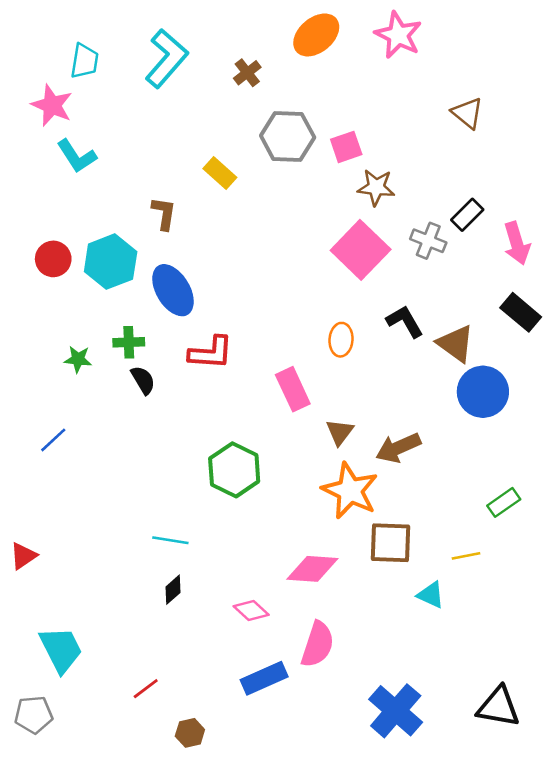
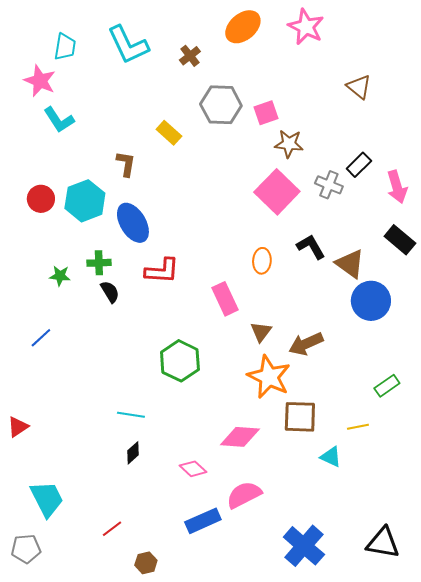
cyan L-shape: (166, 58) -> (128, 45), turned 114
pink semicircle: (318, 644) -> (244, 495), turned -135

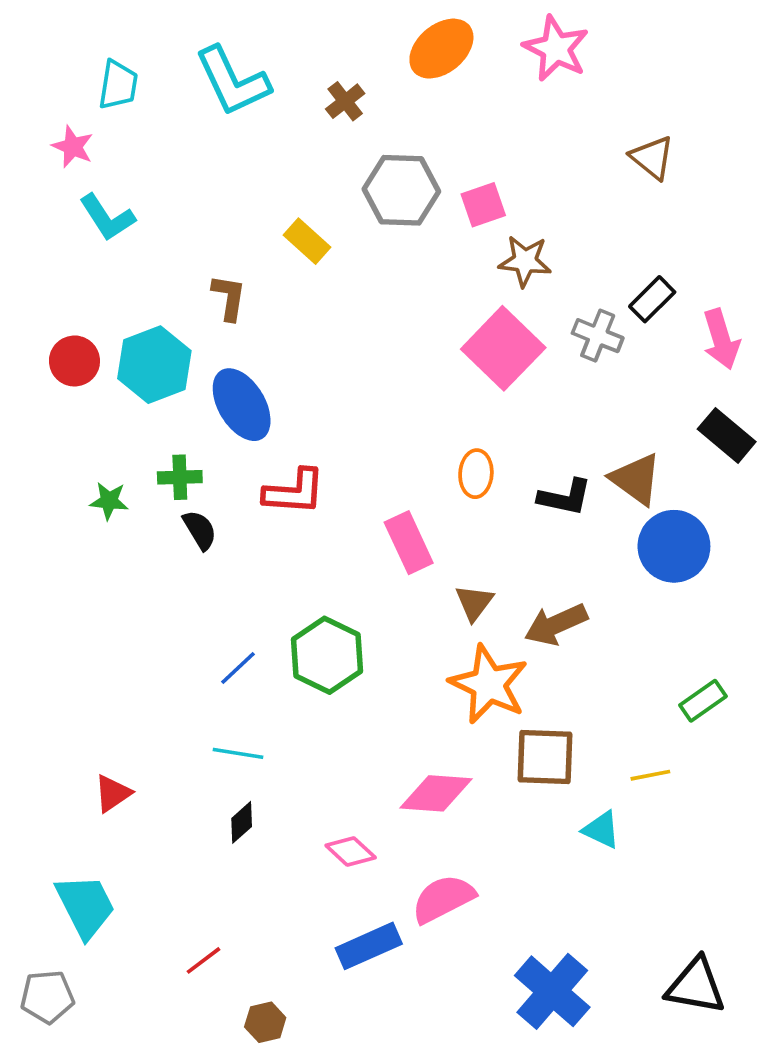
pink star: (40, 81) -> (73, 147), size x0.7
black L-shape: (311, 247) -> (565, 497), moved, turned 132
blue line: (41, 338) -> (238, 668), moved
red triangle: (18, 427) -> (113, 793), moved

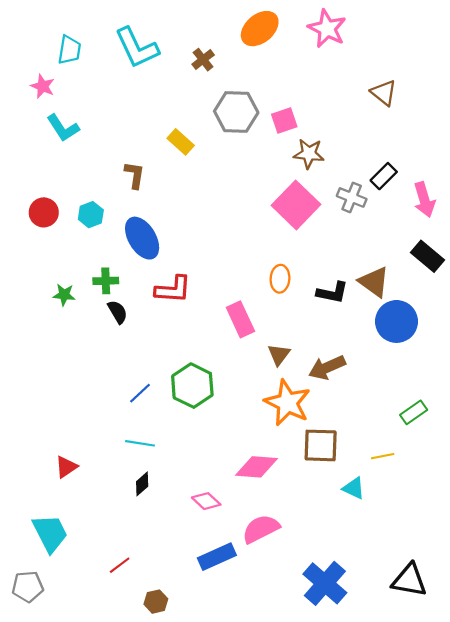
cyan hexagon: (154, 365) -> (91, 215), size x0.6

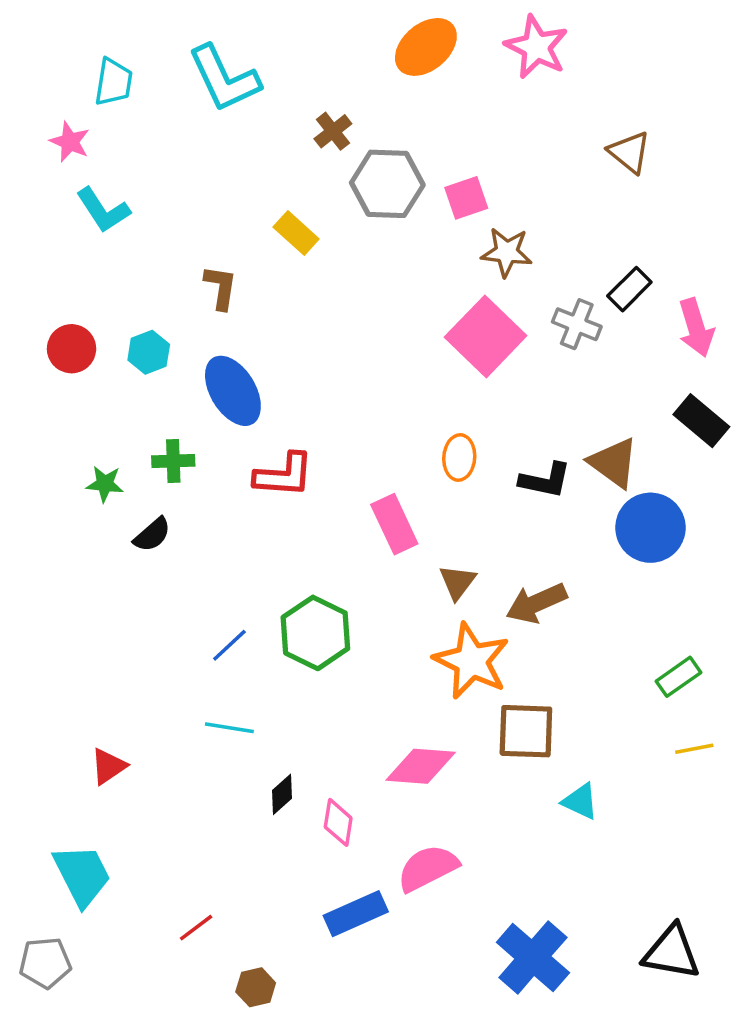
brown cross: (203, 60) -> (333, 131), moved
black semicircle: (118, 312) -> (152, 535), moved, turned 80
yellow line: (383, 456) -> (694, 749), moved
black diamond: (142, 484) -> (282, 794), moved
pink diamond: (206, 501) -> (338, 822), turned 56

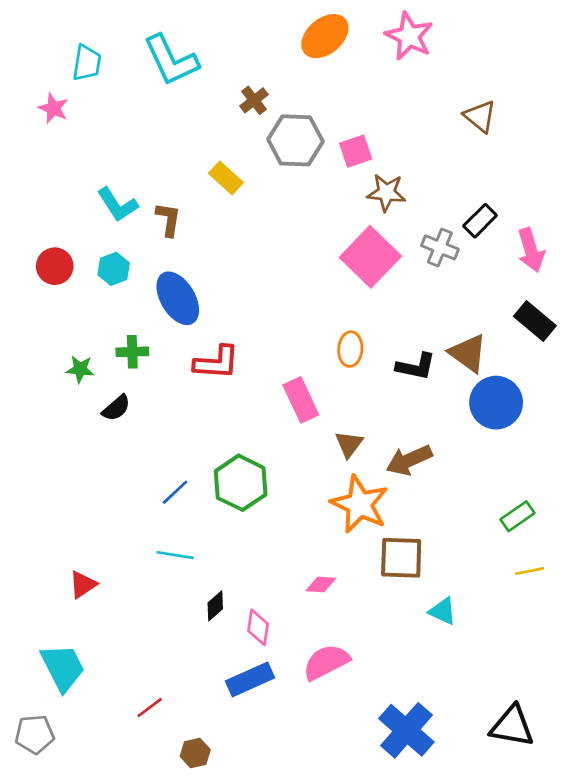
cyan L-shape: (103, 210) -> (118, 205), moved
pink diamond: (421, 766) -> (321, 584), size x0.6
blue rectangle: (356, 914) -> (250, 679), moved

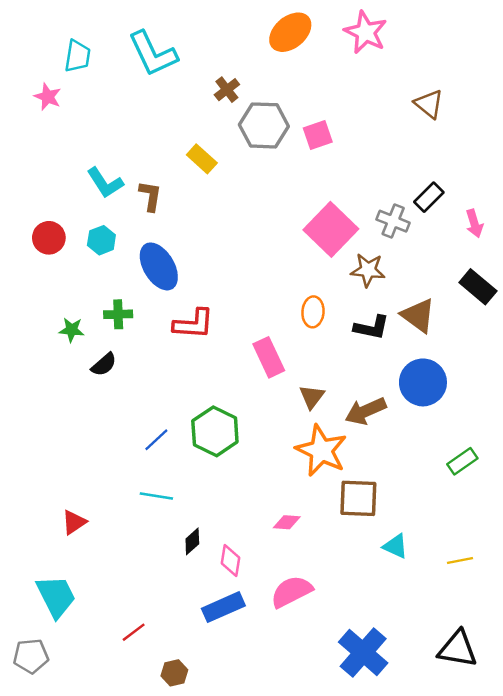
brown star: (386, 193) -> (368, 270), moved
pink arrow: (531, 250) -> (474, 223), size x0.7
blue circle: (496, 403) -> (423, 382), moved
yellow line: (530, 571) -> (460, 560), moved

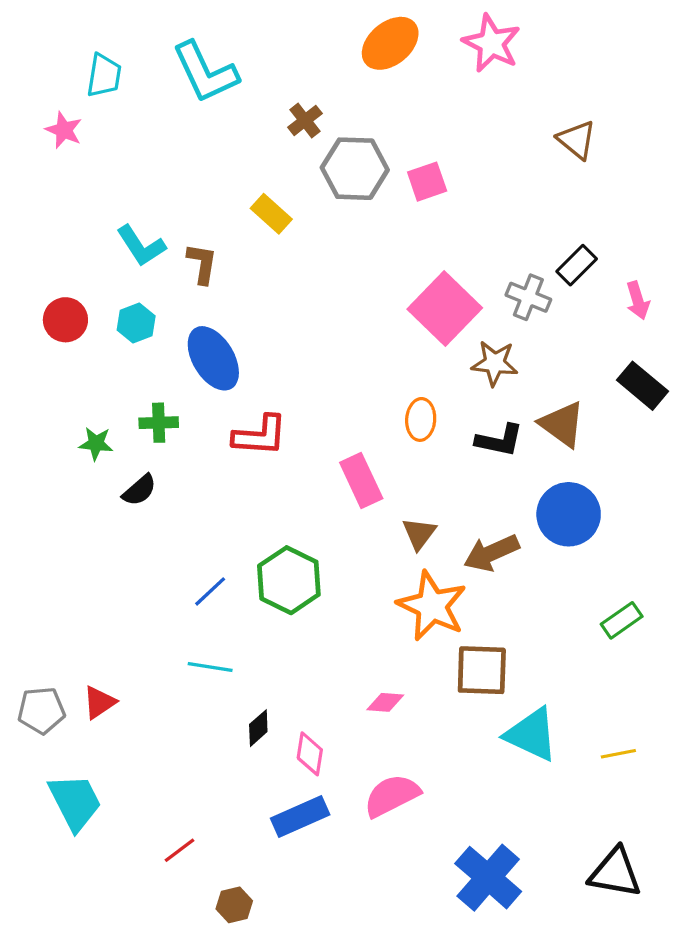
cyan triangle: (395, 546) -> (532, 734), size x1.6
gray pentagon: (31, 656) -> (41, 710), moved

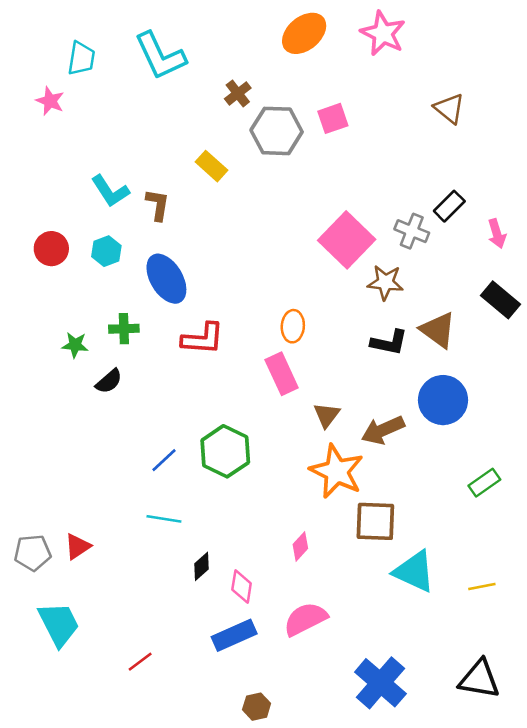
pink square: (427, 182) -> (333, 118), moved
orange ellipse: (421, 419) -> (293, 326), moved
pink diamond: (385, 702) -> (300, 546), turned -52
brown hexagon: (234, 905) -> (257, 707), moved

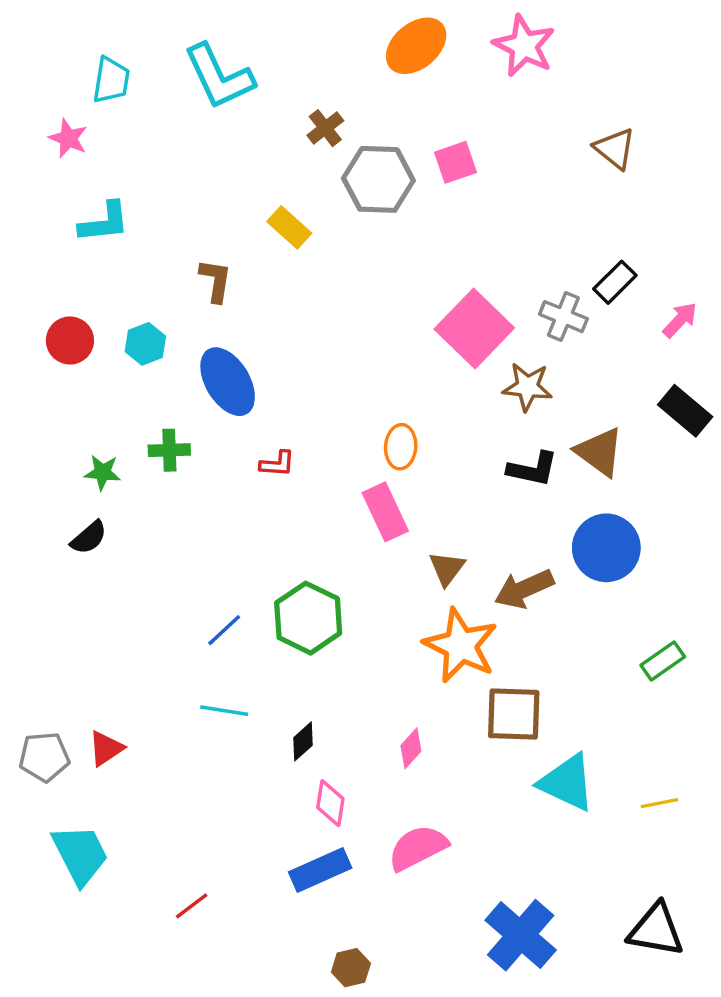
cyan L-shape: (110, 191) -> (104, 222), moved, turned -63
pink arrow: (497, 234) -> (680, 320), turned -120
red L-shape: (203, 339) -> (277, 464), size x0.6
black semicircle: (109, 381) -> (89, 538), moved
black diamond: (201, 566) -> (303, 741), moved

